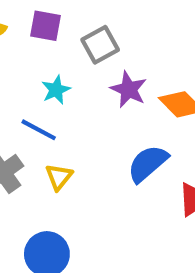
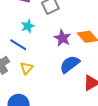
purple star: (129, 89) -> (62, 38), moved

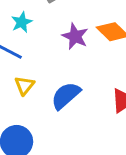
blue semicircle: (70, 64) -> (66, 96), moved

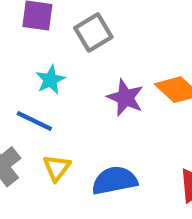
blue semicircle: (66, 96) -> (115, 181), turned 32

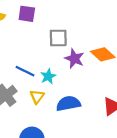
gray square: (93, 32) -> (58, 38), moved, turned 30
cyan star: (50, 80) -> (48, 76), moved

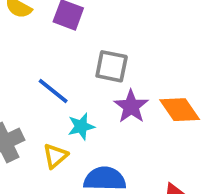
blue line: (25, 71) -> (53, 91), moved

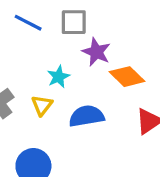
blue line: (53, 91) -> (28, 23), moved
orange diamond: (180, 110) -> (127, 77), moved

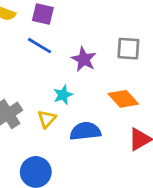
gray square: (74, 22) -> (128, 49), moved
purple star: (96, 52) -> (84, 59), moved

